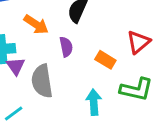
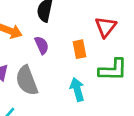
orange rectangle: (105, 60) -> (79, 49), turned 60

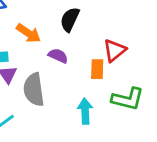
red triangle: (106, 27) -> (115, 50), moved
purple semicircle: (42, 45) -> (58, 56), turned -54

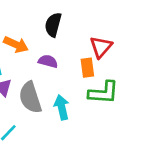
green L-shape: (128, 99) -> (103, 93), moved
cyan arrow: (85, 111) -> (62, 107), moved

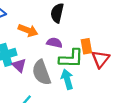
red triangle: (101, 47) -> (101, 59), moved
green L-shape: (103, 93) -> (71, 58), moved

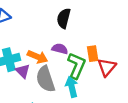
orange arrow: (28, 30) -> (37, 57), moved
green L-shape: (71, 58) -> (77, 66), turned -70

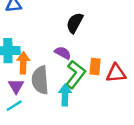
orange arrow: (37, 57) -> (23, 63), moved, turned -126
red triangle: (107, 67) -> (116, 73), moved, turned 30
purple triangle: (23, 71) -> (16, 86), moved

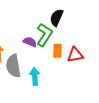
black semicircle: (75, 23) -> (57, 18), moved
green L-shape: (75, 74) -> (44, 35), moved

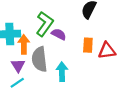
green L-shape: (44, 35) -> (45, 24), moved

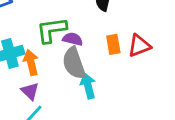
green L-shape: (45, 24) -> (52, 30), turned -120
gray semicircle: (39, 59) -> (74, 63), moved

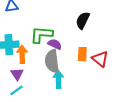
red triangle: (139, 46) -> (100, 59), turned 48

